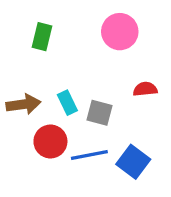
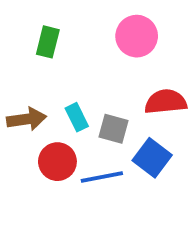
red semicircle: (145, 89) -> (166, 102), size x1.5
blue square: (133, 162) -> (152, 158), moved

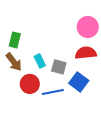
pink circle: (137, 36) -> (88, 27), moved
green rectangle: (48, 42) -> (15, 40), moved
brown arrow: (27, 119) -> (14, 62), turned 60

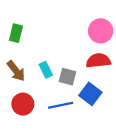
green rectangle: (15, 40) -> (16, 33), moved
red circle: (30, 84) -> (23, 104), moved

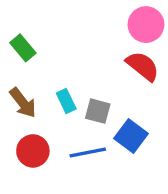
pink circle: (101, 31) -> (146, 25), moved
green rectangle: (16, 33) -> (23, 48), turned -54
red semicircle: (98, 61) -> (143, 66), moved, turned 45

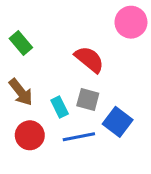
red semicircle: (143, 66) -> (89, 59), moved
cyan rectangle: (66, 101) -> (60, 107), moved

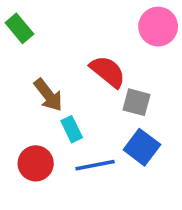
green rectangle: (21, 43) -> (19, 28), moved
brown arrow: (21, 92) -> (48, 95), moved
gray square: (88, 100) -> (137, 102), moved

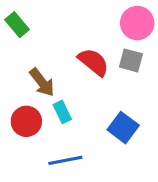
gray square: (137, 102) -> (131, 60), moved
red circle: (36, 163) -> (26, 121), moved
blue line: (95, 165) -> (65, 160), moved

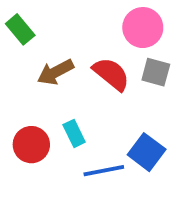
pink circle: (137, 23) -> (143, 28), moved
brown arrow: (42, 82) -> (55, 72), moved, turned 100
blue line: (65, 160) -> (104, 171), moved

